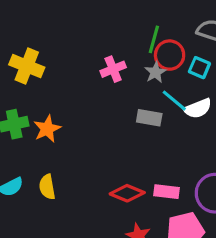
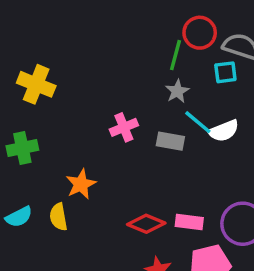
red circle: (170, 55) -> (200, 33), moved
cyan square: (199, 68) -> (225, 72), moved, turned -30
pink cross: (113, 69) -> (124, 127), moved
orange star: (47, 129) -> (81, 184), moved

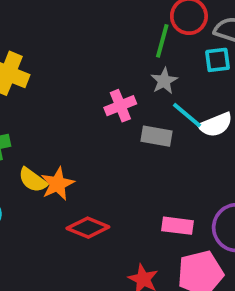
pink cross: (124, 127) -> (120, 106), moved
yellow semicircle: (59, 217) -> (33, 180), moved, turned -44
red diamond: (146, 224) -> (88, 228), moved

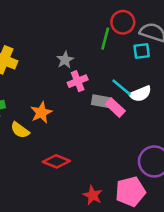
gray star: (164, 81) -> (65, 60), moved
orange star: (57, 184) -> (41, 113), moved
pink rectangle: (177, 226) -> (115, 108), moved, turned 36

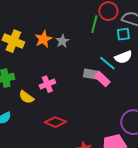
pink cross: (78, 81) -> (47, 84), moved
white semicircle: (140, 94) -> (123, 57), moved
orange star: (41, 113) -> (43, 39), moved

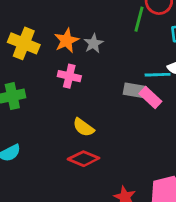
cyan line: (107, 63) -> (158, 75), turned -42
pink cross: (47, 84) -> (69, 76), moved, turned 35
yellow semicircle: (26, 97) -> (84, 127), moved

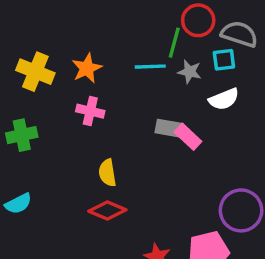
gray star: (93, 43) -> (190, 72), moved, turned -30
cyan line: (158, 75) -> (150, 67), moved
yellow semicircle: (84, 127) -> (107, 173), turned 45

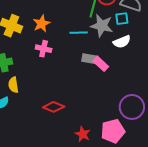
cyan line: (150, 67) -> (79, 33), moved
gray star: (190, 72) -> (102, 26), size x1.6
yellow semicircle: (107, 173) -> (13, 85), moved

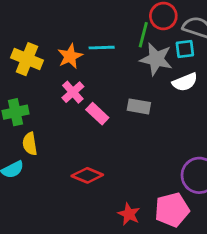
cyan line: (79, 33) -> (102, 48), moved
pink cross: (44, 49) -> (73, 92), turned 35
pink rectangle: (101, 64) -> (97, 114), moved

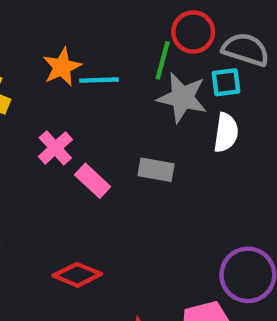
orange star: (70, 56) -> (62, 67), moved
white semicircle: (185, 82) -> (226, 133), turned -60

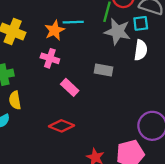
orange star: (62, 67) -> (55, 30), moved
pink cross: (55, 148) -> (50, 58), turned -30
pink rectangle: (93, 181) -> (70, 87), moved

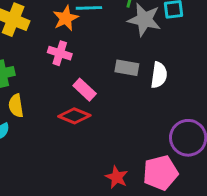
white semicircle: (141, 50) -> (159, 75), moved
red diamond: (62, 126) -> (74, 116), moved

